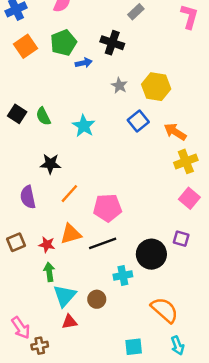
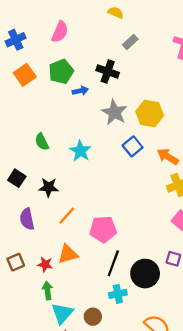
gray star: (119, 85) -> (114, 112), size x1.6
black square: (17, 114) -> (17, 178), moved
black line: (103, 243) -> (113, 263), moved, turned -50

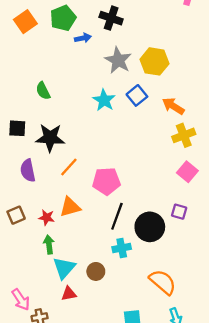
cyan star: (80, 151) -> (104, 100), moved
black square: (17, 178) -> (17, 128), turned -30
black star: (49, 187) -> (50, 138), size x1.4

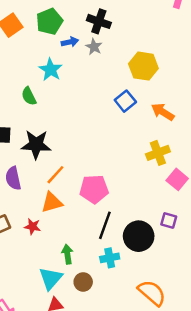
gray star: (118, 60) -> (94, 47), moved, size x0.6
cyan star: (104, 100) -> (51, 70), moved
yellow cross: (184, 135) -> (158, 153), moved
orange triangle: (70, 207) -> (52, 202), moved
green arrow: (49, 244) -> (67, 254), moved

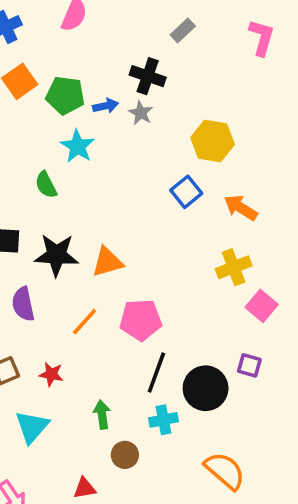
green pentagon: (49, 21) -> (65, 95), moved, turned 30
orange line: (55, 175) -> (85, 322), moved
orange triangle: (52, 202) -> (107, 262), moved
cyan triangle: (51, 278) -> (32, 427), moved

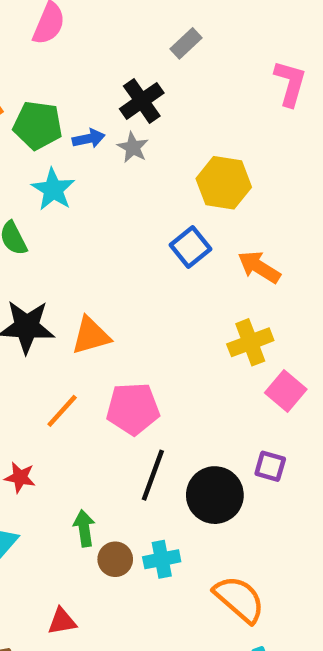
pink L-shape: (262, 38) -> (290, 83), moved
black cross: (148, 76) -> (142, 101), turned 36
cyan cross: (163, 420) -> (162, 559), moved
brown circle: (125, 455) -> (115, 559), moved

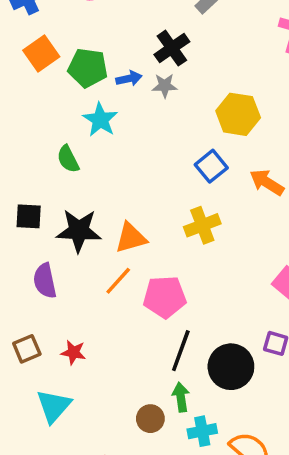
gray star: (133, 147) -> (165, 86), turned -30
yellow cross: (250, 342) -> (202, 225), moved
orange line: (62, 411) -> (118, 281), moved
green arrow: (84, 528) -> (181, 397), moved
cyan cross: (162, 559) -> (202, 431), moved

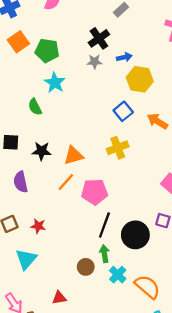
blue arrow: (129, 78) -> (124, 57), moved
black star: (79, 231) -> (42, 151), size x0.7
cyan cross: (202, 431) -> (118, 275), turned -35

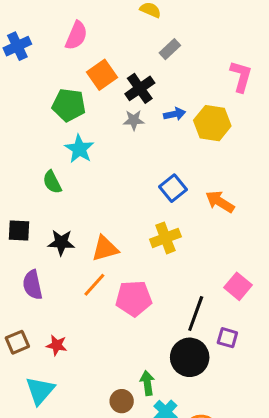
orange square: (18, 42) -> (102, 75), moved
yellow hexagon: (140, 79) -> (212, 123), moved
black line: (104, 225) -> (196, 314), moved

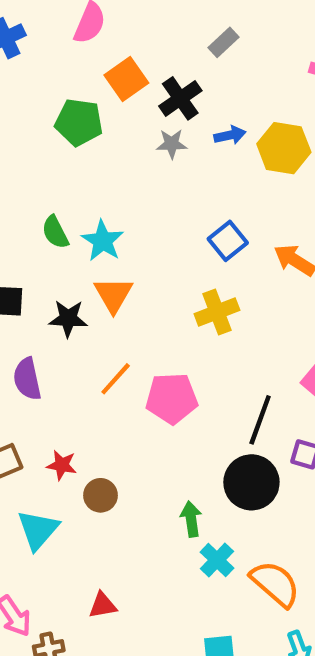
cyan star: (79, 149) -> (103, 241), moved
orange triangle: (105, 249) -> (113, 295), moved, turned -44
brown circle: (122, 401) -> (100, 495), moved

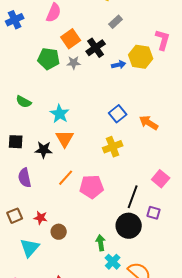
gray star: (172, 144) -> (74, 63), moved
yellow hexagon: (284, 148) -> (141, 57), moved
green semicircle: (55, 232) -> (24, 102), moved, turned -35

